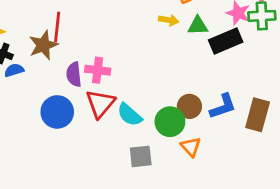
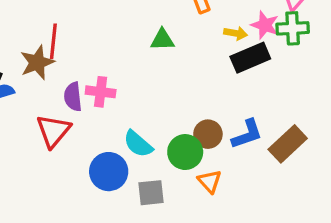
yellow arrow: (169, 20) -> (236, 33), moved
green triangle: (198, 26) -> (162, 40), moved
red triangle: (100, 104) -> (53, 131), moved
blue circle: (57, 112) -> (109, 172), moved
brown rectangle: (258, 115) -> (288, 144), turned 32

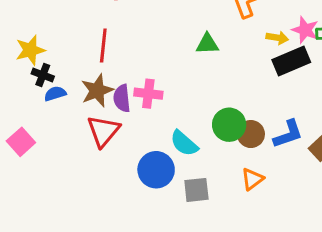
brown star: (37, 63) -> (97, 91), moved
green circle: (185, 152) -> (229, 125), moved
orange triangle: (210, 181) -> (252, 179), turned 35

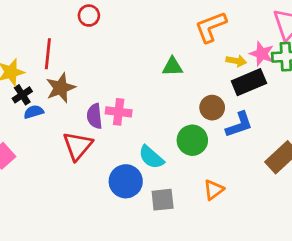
red line: (103, 45) -> (48, 54), moved
black cross: (43, 75) -> (22, 95), turned 36
brown star: (97, 91) -> (61, 88), moved
brown circle: (251, 134) -> (212, 108), moved
blue L-shape: (288, 134) -> (239, 125), moved

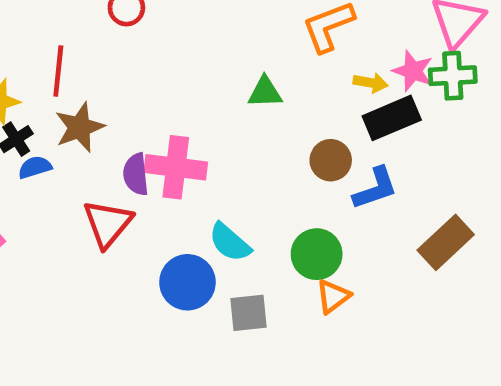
pink cross: (119, 112) -> (176, 167), size x1.4
green circle: (192, 140) -> (317, 254), moved

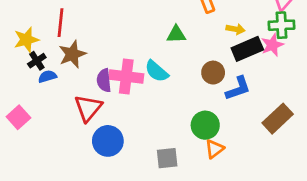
pink star: (413, 71) -> (272, 45), moved, turned 30
cyan semicircle: (230, 242) -> (157, 71), moved
blue circle: (187, 282) -> (108, 141), moved

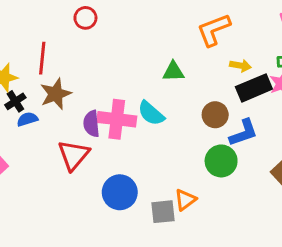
green circle: (205, 125) -> (221, 161), moved
blue circle: (108, 141) -> (120, 192), moved
orange triangle: (214, 149) -> (185, 200), moved

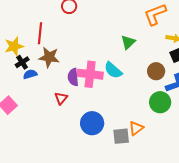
green triangle: (173, 72) -> (128, 42), turned -42
brown star: (56, 94) -> (49, 57), turned 30
red triangle: (74, 155) -> (61, 98), size x0.6

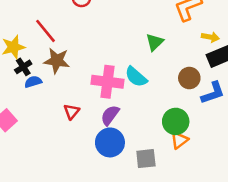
red line: (40, 33) -> (46, 31), turned -45
purple semicircle: (73, 77) -> (110, 115), moved, turned 42
green circle: (160, 102) -> (176, 121), moved
orange triangle: (136, 128) -> (179, 140), moved

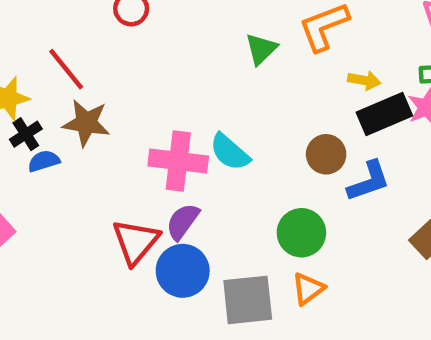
green triangle: (155, 42) -> (261, 49), moved
red triangle: (72, 111) -> (136, 242), moved, size x1.6
orange triangle: (179, 140) -> (308, 289), moved
gray square: (146, 159) -> (248, 300), size x1.4

